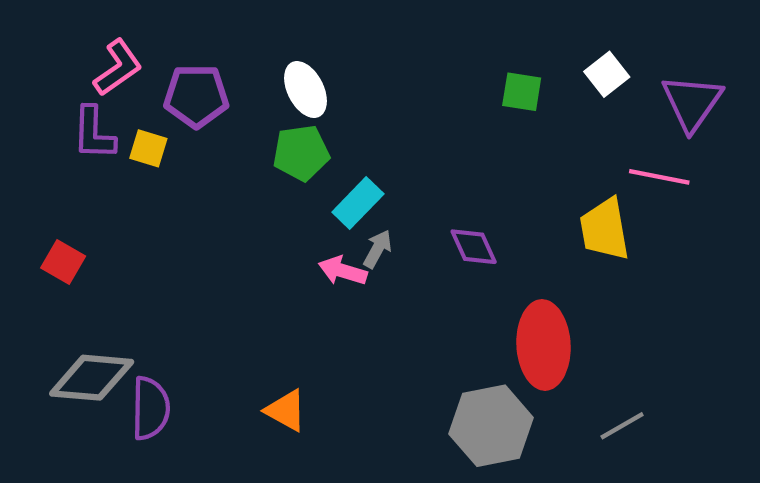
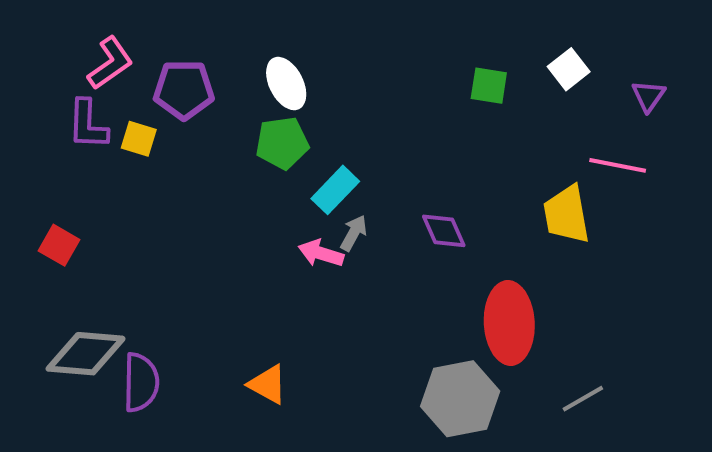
purple triangle: (692, 103) -> (648, 96), size x0.6

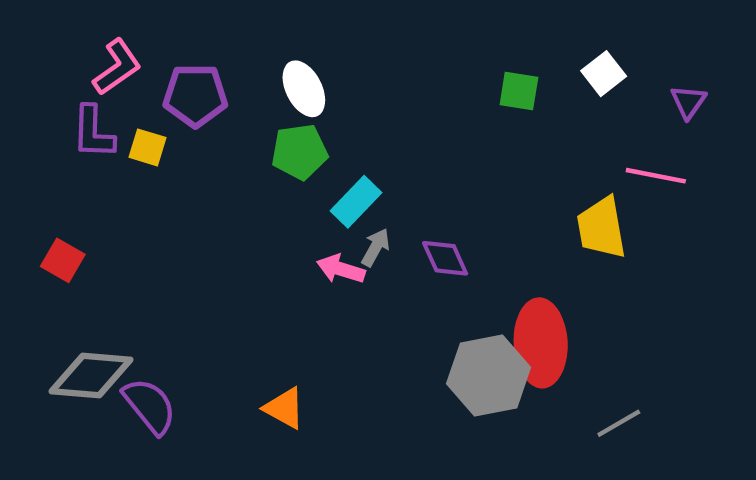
purple diamond: (444, 231) -> (445, 258), moved
purple semicircle: (141, 382) -> (150, 406), turned -40
gray hexagon: (460, 399) -> (489, 376), moved

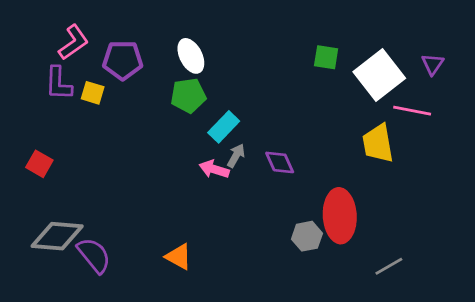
white square: (604, 74) -> (379, 75), moved, size x1.8
gray hexagon: (489, 376) -> (307, 236), size x0.6

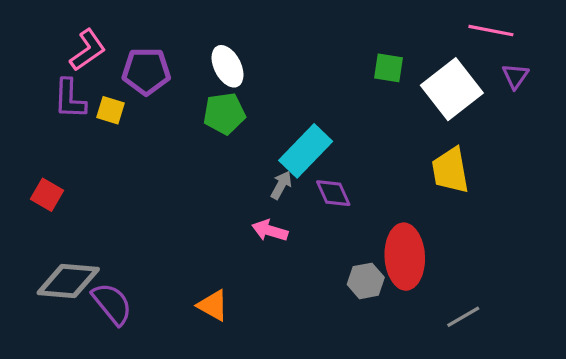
pink line: (412, 111) -> (491, 31), moved
cyan rectangle: (224, 127) -> (306, 151), moved, size x1.4
pink arrow: (214, 169) -> (270, 231), moved

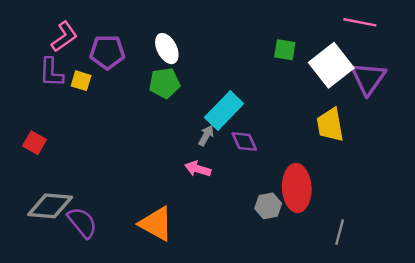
purple triangle: (515, 76) -> (368, 78), moved, size x1.8
orange triangle: (213, 305) -> (156, 224), size x1.5
gray line: (463, 317) -> (340, 232), turned -45

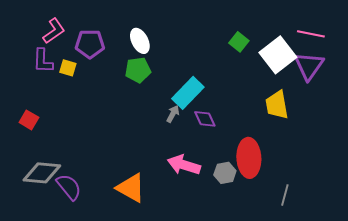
pink line: (360, 22) -> (311, 34), moved
green square: (285, 50) -> (239, 42), turned 30
pink arrow: (198, 169) -> (184, 165), moved, size x1.5

